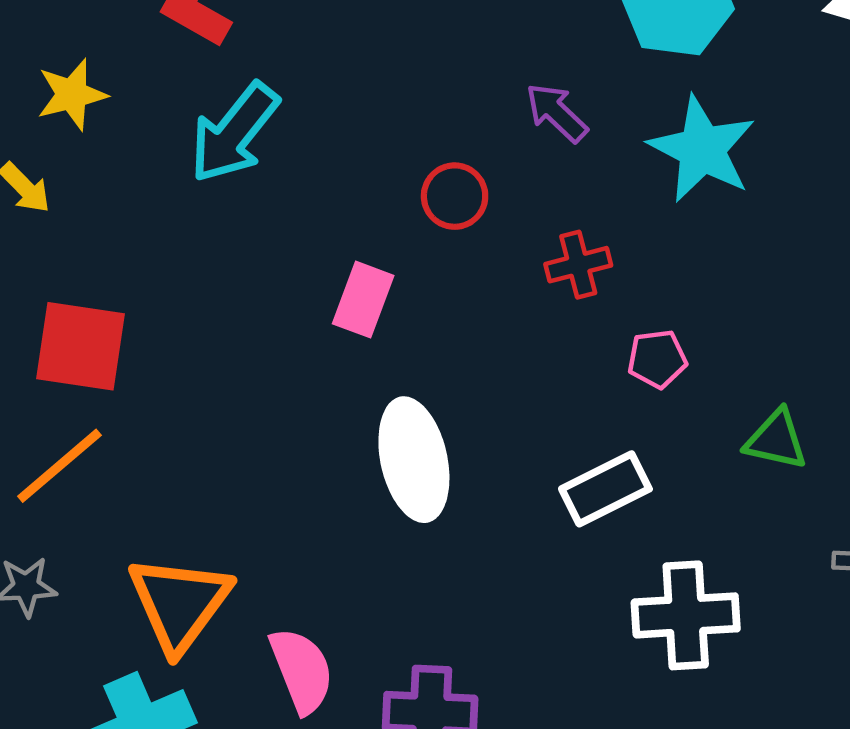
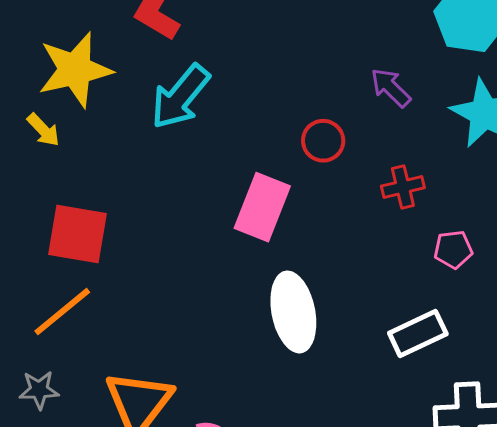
yellow star: (72, 95) -> (75, 70), size x1.6
pink rectangle: (363, 300) -> (262, 207), size x1.4

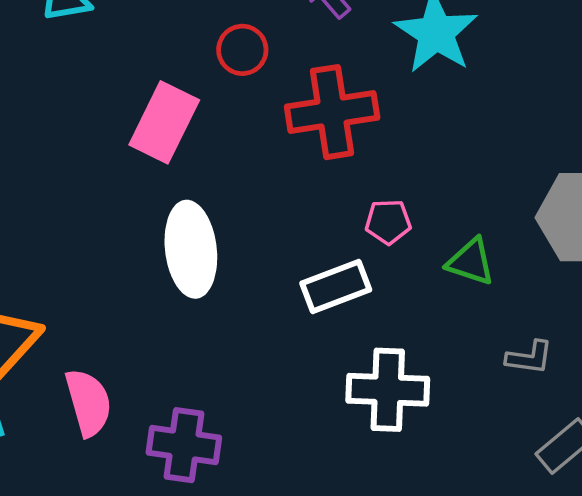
red cross: (403, 187) -> (332, 112), size x1.8
pink pentagon: (453, 249) -> (388, 222), moved

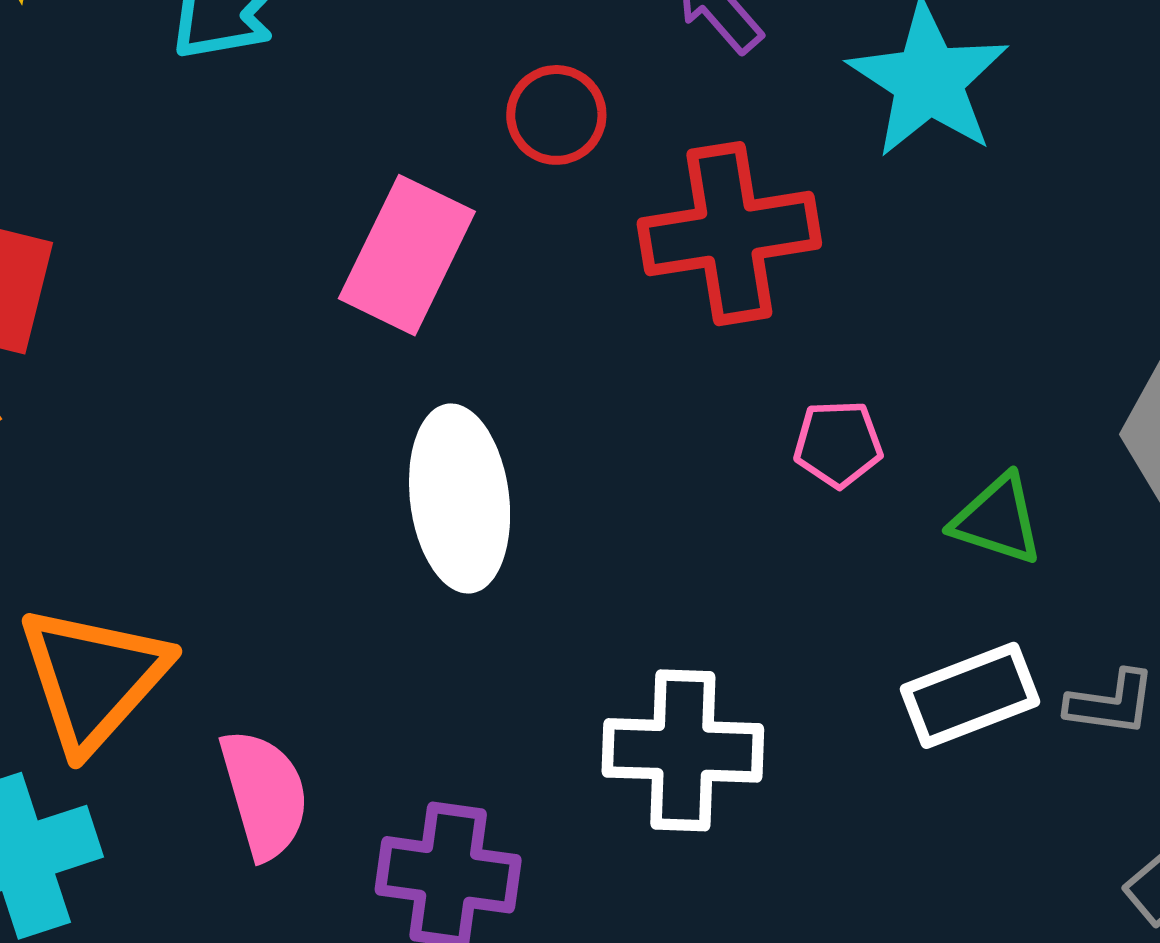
white rectangle: (336, 286) -> (970, 695), moved
white cross: (388, 390) -> (683, 750), moved

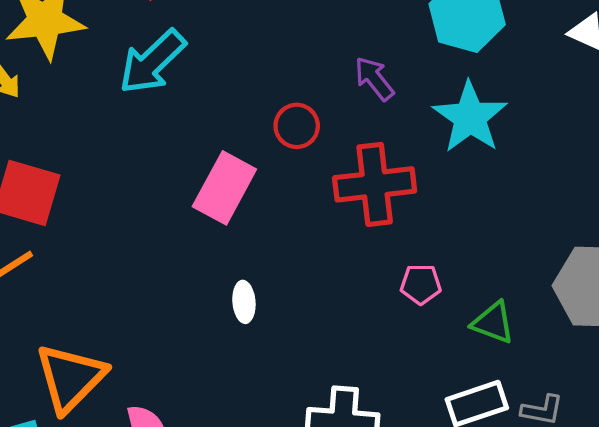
white ellipse: (460, 498) -> (244, 302), size x0.5

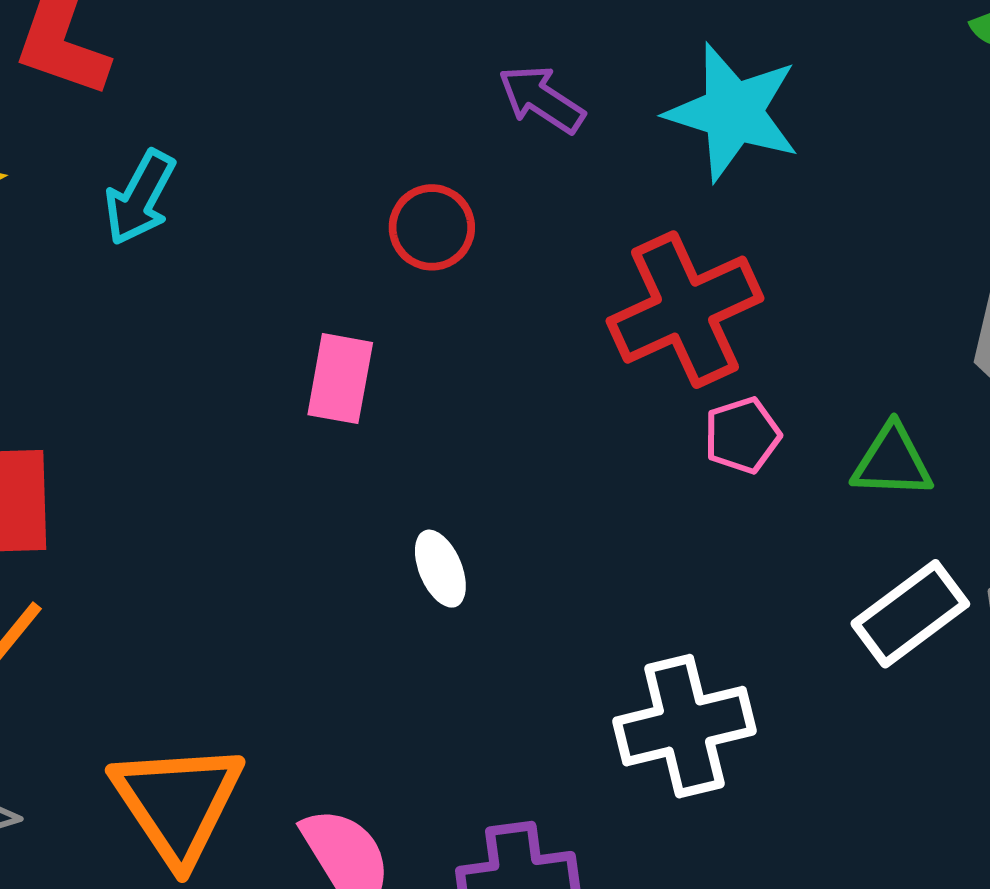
cyan arrow: (152, 62) -> (140, 198), size x0.7
red cross: (375, 184) -> (685, 310), moved
pink rectangle: (224, 188) -> (340, 379), size x0.7

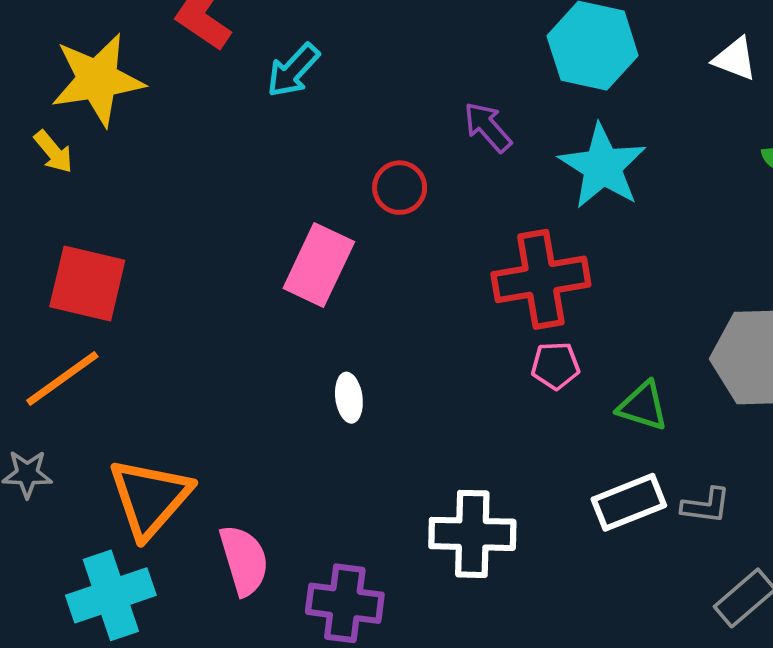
cyan arrow: (140, 198) -> (293, 70), moved
pink rectangle: (340, 379) -> (319, 265), size x1.4

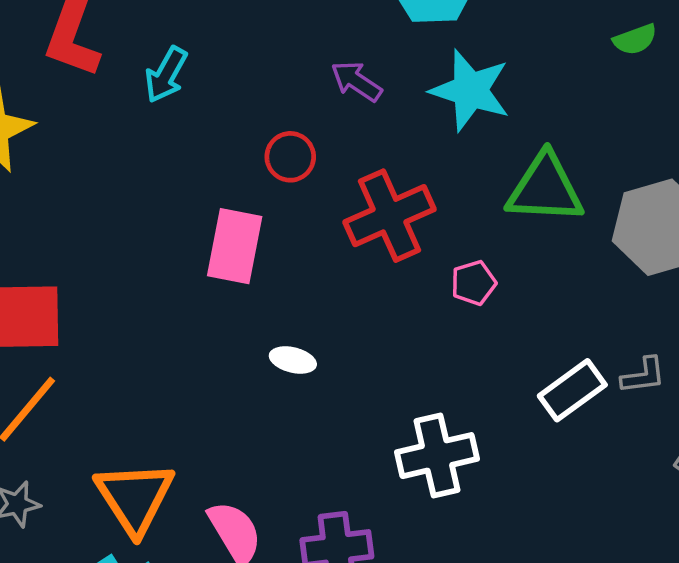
red cross: (541, 279) -> (390, 216), moved
white ellipse: (349, 398) -> (293, 360), turned -54
green triangle: (643, 406) -> (545, 189), moved, size x1.6

